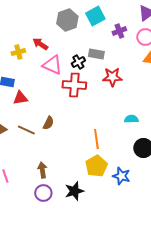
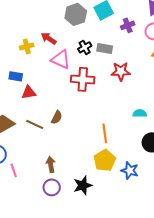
black cross: (78, 62) -> (85, 47), moved

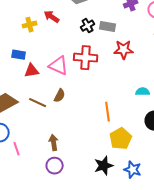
pink triangle: (61, 59) -> (59, 66), moved
yellow pentagon: (105, 160) -> (121, 139), moved
blue star: (130, 170) -> (133, 170), moved
black star: (83, 185) -> (104, 166), moved

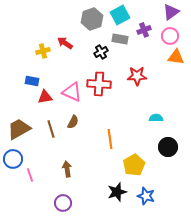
gray rectangle: (108, 27) -> (120, 39), moved
brown line: (38, 103) -> (51, 129), turned 48
orange line: (108, 112) -> (110, 139), moved
purple circle: (55, 166) -> (63, 203), moved

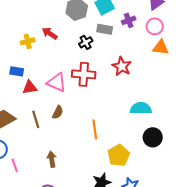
red star: (137, 76) -> (122, 66), turned 30
cyan semicircle: (156, 118) -> (141, 108), size x1.5

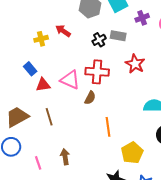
gray rectangle: (105, 29) -> (118, 36), moved
blue rectangle: (17, 71) -> (30, 69), turned 40
brown semicircle: (58, 112) -> (90, 98), moved
pink line: (15, 165) -> (38, 163), moved

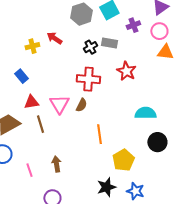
pink triangle: (70, 80) -> (59, 104), moved, turned 35
red triangle: (43, 85) -> (31, 102), moved

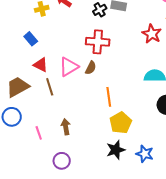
red star: (126, 71) -> (152, 34), moved
red triangle: (31, 102) -> (41, 65), turned 35
pink triangle: (59, 104) -> (69, 67), turned 30
yellow pentagon: (123, 160) -> (121, 123), moved

